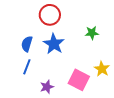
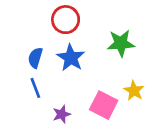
green star: (92, 33) -> (121, 43), size x1.5
blue line: (27, 67) -> (35, 88), turned -42

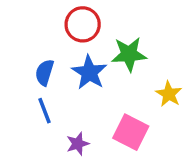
green star: (121, 43) -> (129, 54), moved
yellow star: (134, 91) -> (169, 94), moved

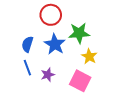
yellow star: (169, 94) -> (89, 56), moved
purple star: (78, 144) -> (48, 75), moved

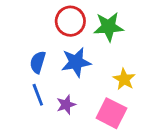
green star: (79, 33) -> (109, 27), moved
blue star: (55, 44) -> (76, 62), turned 30

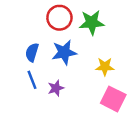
yellow star: (124, 79) -> (105, 67), turned -30
pink square: (111, 113) -> (113, 99), moved

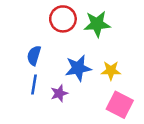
blue star: (64, 52) -> (78, 68), moved
blue line: (32, 80) -> (34, 84), turned 30

